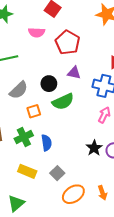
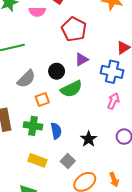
pink semicircle: (37, 32) -> (37, 12), moved
purple triangle: (74, 73) -> (82, 59), turned -40
green cross: (24, 137) -> (33, 126), turned 36
black star: (94, 148) -> (89, 139), moved

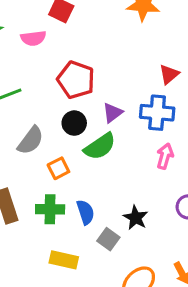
red pentagon: (74, 29) -> (76, 80), moved
purple triangle: (82, 59) -> (113, 113), moved
gray square: (68, 161) -> (108, 239), moved

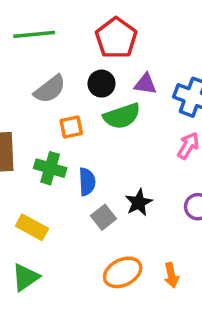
purple triangle: (113, 113) -> (145, 84), turned 30
yellow rectangle: (64, 260) -> (32, 227), moved

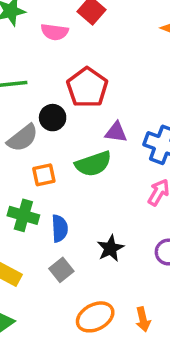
black circle: (102, 84) -> (53, 118), moved
gray square: (103, 217) -> (61, 270), moved

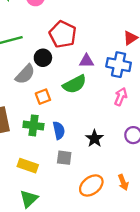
gray square: (61, 270) -> (64, 158), turned -35

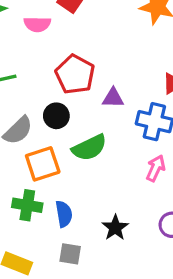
black circle: (43, 58) -> (56, 116), moved
purple triangle: (86, 61) -> (113, 98), moved
orange square: (43, 97) -> (43, 164), size x1.5

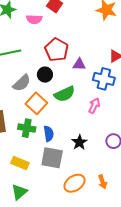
orange square: (43, 164) -> (36, 103), turned -30
pink arrow: (156, 168) -> (94, 106), moved
gray square: (70, 254) -> (52, 158), size x1.6

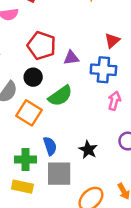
pink arrow: (94, 106) -> (114, 101), moved
green cross: (27, 128) -> (25, 160), moved

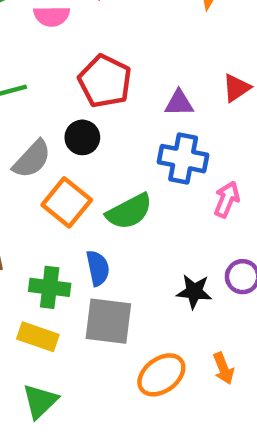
purple triangle: (71, 58) -> (179, 103), moved
blue cross: (103, 70) -> (183, 159), moved
green semicircle: (60, 96) -> (129, 211), moved
black star: (88, 150) -> (194, 292), moved, turned -30

